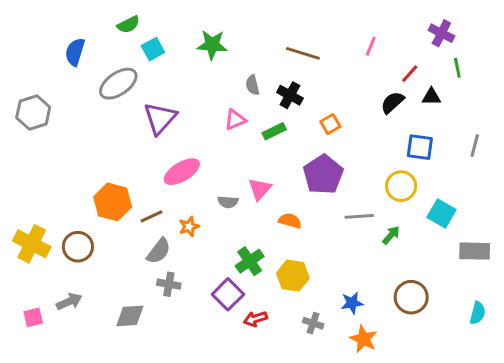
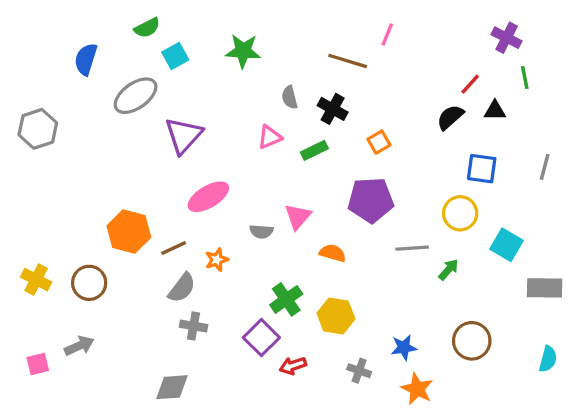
pink line: (371, 46) -> (387, 34), moved
purple pentagon: (323, 175) -> (371, 200), turned 30
yellow cross: (32, 244) -> (36, 280), size x0.7
gray diamond: (130, 316) -> (172, 387), moved

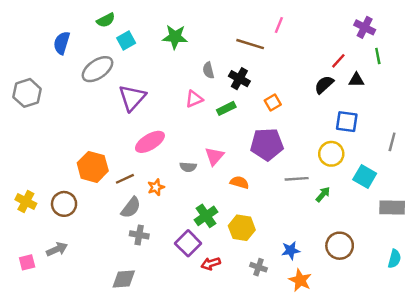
gray line: (545, 167) -> (392, 142), moved

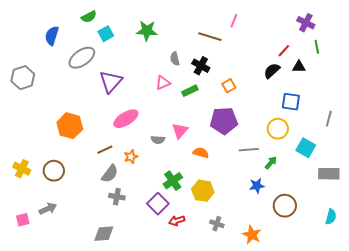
orange hexagon: (93, 167) -> (70, 126), moved
blue star: (291, 250) -> (257, 186), moved

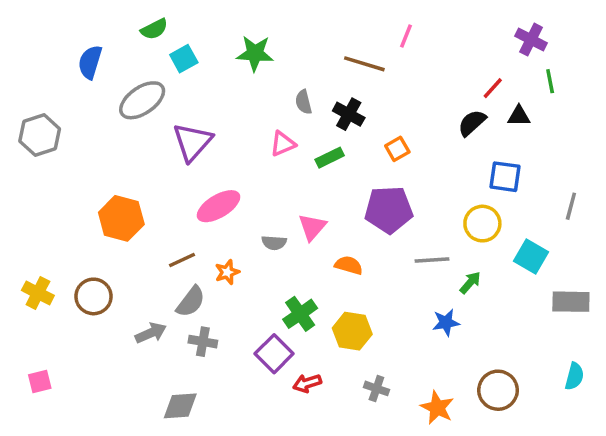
brown circle: (285, 206) -> (498, 390), moved
gray arrow: (48, 209) -> (151, 333), moved

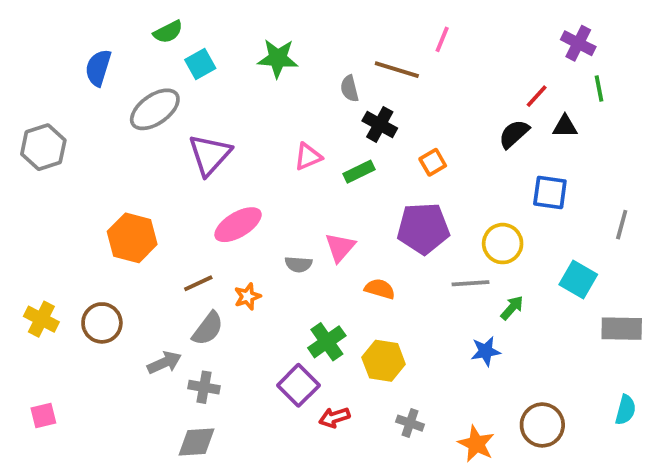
gray semicircle: (304, 102) -> (350, 89), moved
yellow circle: (482, 224) -> (503, 244), moved
gray cross: (203, 342) -> (204, 387), moved

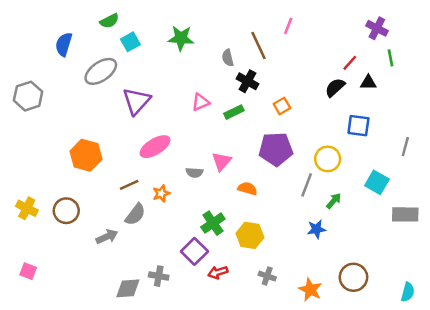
brown line: (397, 70) -> (259, 46), turned 48
gray line: (470, 283) -> (307, 185), turned -65
gray cross: (204, 387) -> (159, 276), moved
cyan semicircle: (625, 410) -> (408, 292), moved
pink square: (43, 416) -> (28, 271), turned 35

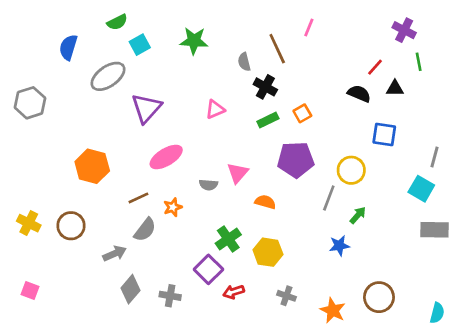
black semicircle: (335, 87) -> (359, 94), turned 65
green rectangle: (234, 112) -> (268, 120), moved
cyan square: (377, 182) -> (421, 189), moved
gray diamond: (128, 288) -> (130, 289), moved, turned -45

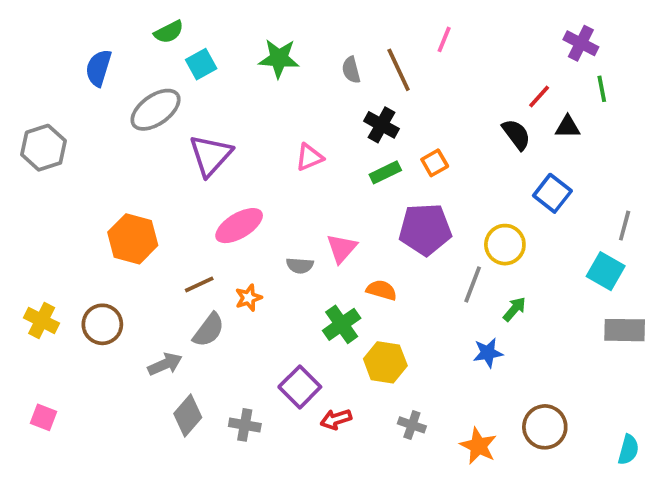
gray semicircle: (244, 62) -> (351, 70), moved
black semicircle: (359, 94) -> (516, 134), turned 30
blue square: (384, 135) -> (552, 193), turned 30
green cross: (228, 239) -> (342, 324), moved

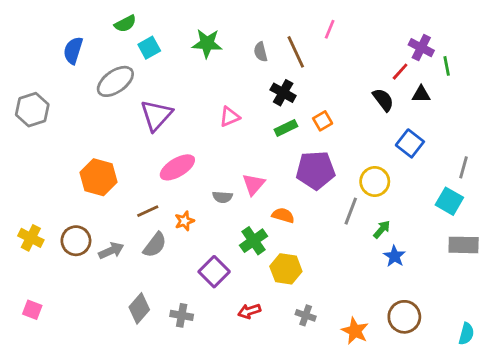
purple cross: (581, 43) -> (421, 48), moved
blue star: (488, 353) -> (394, 256), moved, turned -30
gray arrow: (165, 364) -> (111, 251), moved
purple square: (300, 387) -> (214, 272), moved

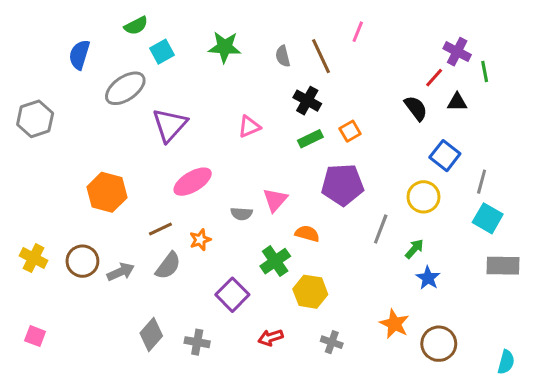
gray line: (464, 167) -> (482, 182), moved
yellow circle: (375, 181) -> (423, 197), moved
orange star: (355, 331) -> (394, 324), moved

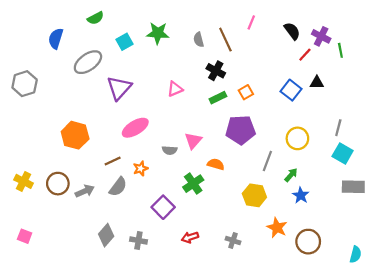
cyan square: (162, 52) -> (124, 42), moved
black triangle: (457, 102) -> (317, 83), moved
black semicircle: (416, 108) -> (292, 31), moved
blue square: (445, 156) -> (291, 90), moved
yellow hexagon: (310, 292) -> (254, 195), moved

